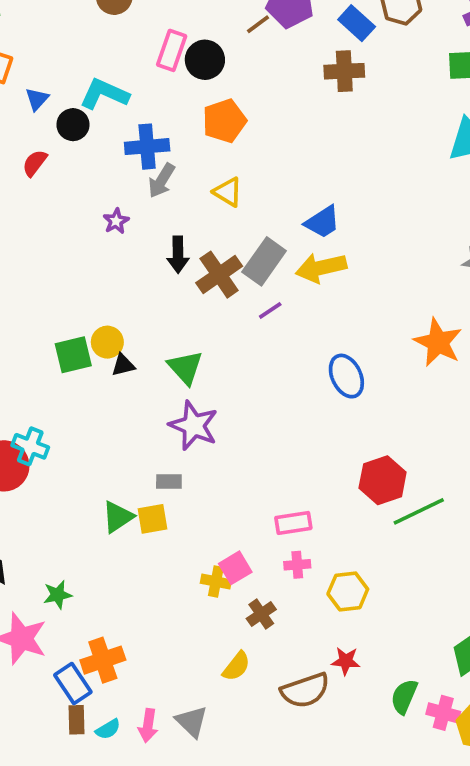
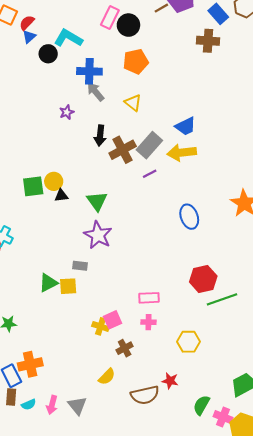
red semicircle: (35, 163) -> (27, 23), moved
gray arrow: (162, 181) -> (96, 92), turned 102
yellow hexagon: (348, 592) -> (189, 342), moved

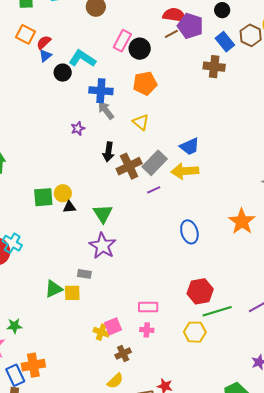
yellow hexagon: (189, 342) -> (195, 332), moved
yellow semicircle: (107, 377) -> (115, 381), moved

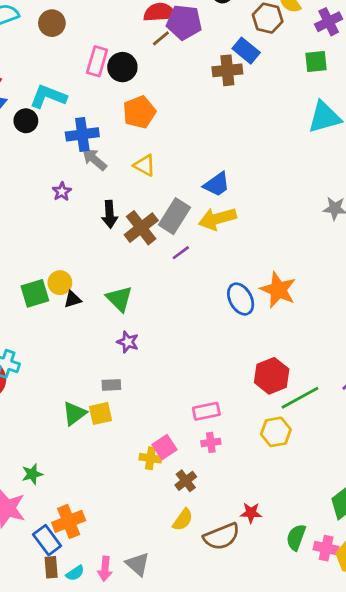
blue rectangle: (225, 42) -> (246, 51), moved
orange star: (242, 221) -> (278, 290), moved
purple star: (102, 246) -> (128, 342), size x0.6

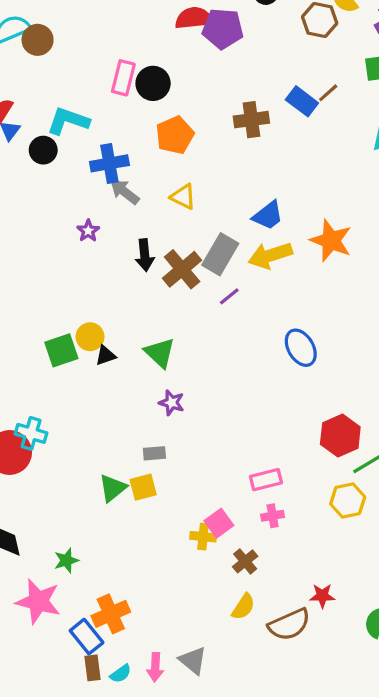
brown circle: (52, 23) -> (38, 40), moved
brown line: (161, 38) -> (328, 93), moved
blue rectangle: (246, 51) -> (302, 101), moved
brown cross: (227, 70) -> (251, 120), moved
orange star: (278, 290) -> (331, 241), moved

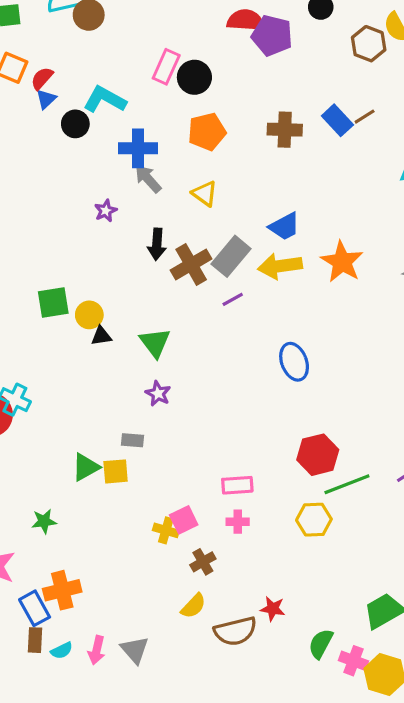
green square: (61, 350) -> (53, 303), moved
green star: (66, 560) -> (44, 521), moved

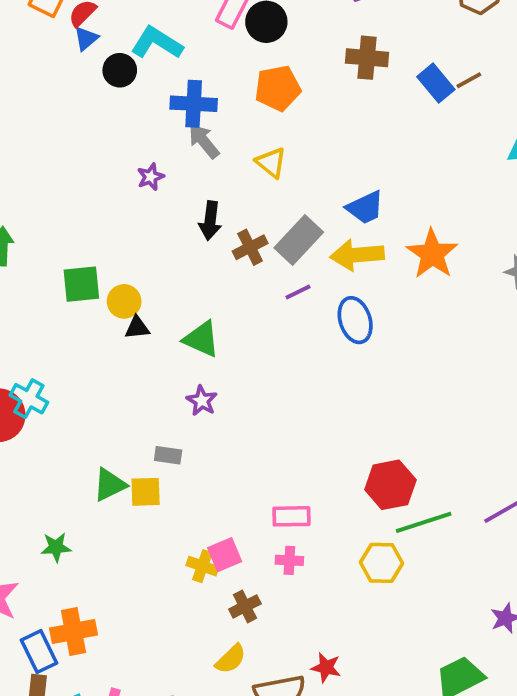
brown cross: (285, 130) -> (367, 58), moved
brown cross: (191, 264) -> (250, 247), size x0.7
green triangle: (155, 343) -> (202, 339), turned -32
blue ellipse: (294, 362) -> (355, 320), moved

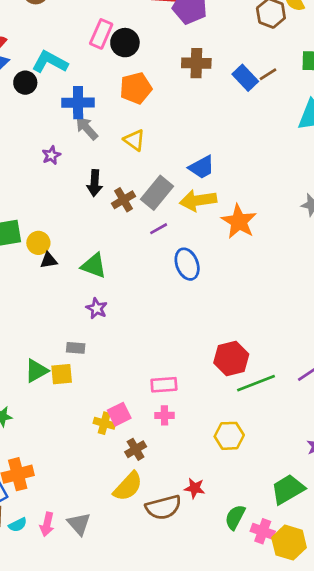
orange star: (432, 254) -> (239, 221), moved
blue ellipse: (355, 320) -> (187, 264), moved
yellow hexagon: (382, 563) -> (229, 436), moved
yellow semicircle: (231, 659) -> (128, 486), size x1.4

